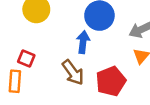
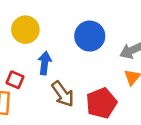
blue arrow: (83, 42) -> (45, 63), moved

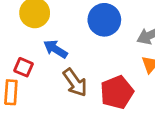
blue arrow: (45, 63) -> (56, 49), turned -65

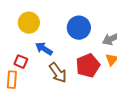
red pentagon: (117, 92) -> (88, 66), moved

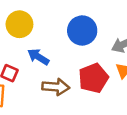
brown arrow: (58, 73) -> (56, 87), turned -50

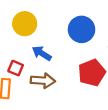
brown arrow: (56, 87) -> (43, 81), moved

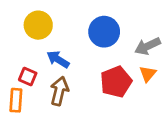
brown arrow: (43, 81) -> (59, 91), turned -80

